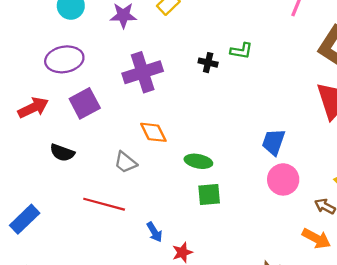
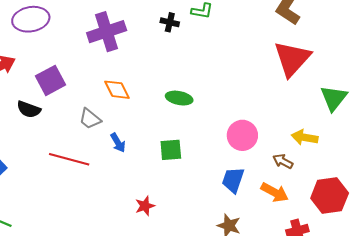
purple square: (85, 103) -> (51, 80), moved
blue trapezoid: (273, 142) -> (233, 180), moved
green ellipse: (198, 161) -> (179, 98), moved
blue arrow: (154, 232) -> (118, 143), moved

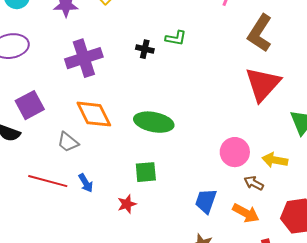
orange diamond: (117, 90) -> (94, 114), size x1.4
green ellipse: (179, 98) -> (154, 122), size x1.5
pink circle: (242, 135) -> (235, 152), moved
blue arrow: (118, 143) -> (86, 183), moved
red star: (145, 206) -> (127, 204), moved

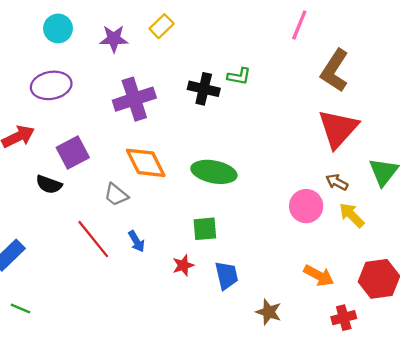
black cross: (145, 49) -> (204, 89), size x1.5
yellow arrow: (275, 160) -> (352, 215), turned 35
red line: (48, 181) -> (93, 239), turned 36
brown arrow: (254, 183) -> (337, 182), moved
blue trapezoid: (206, 201) -> (226, 275), moved, turned 148

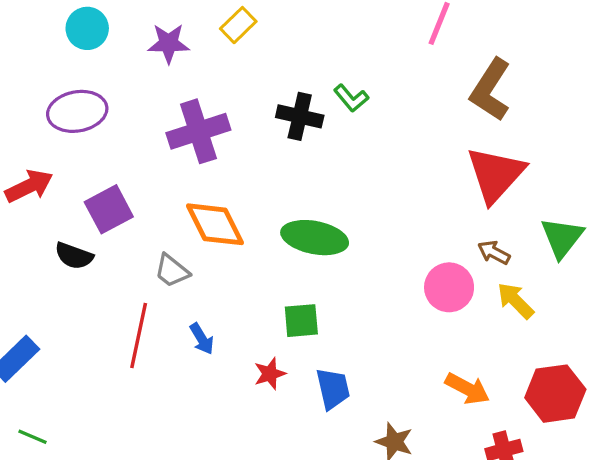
green L-shape: (239, 76) -> (351, 98), turned 40
red line: (93, 239) -> (139, 335), turned 51

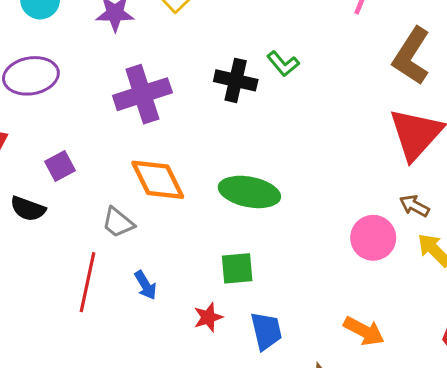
purple square: (109, 209) -> (60, 166), size x0.7
orange arrow: (467, 389) -> (364, 331), moved

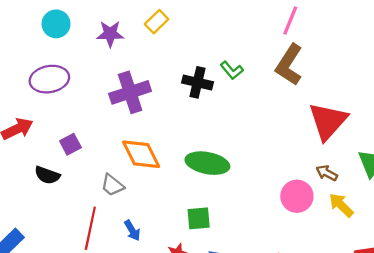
brown L-shape: (411, 56) -> (289, 65), moved

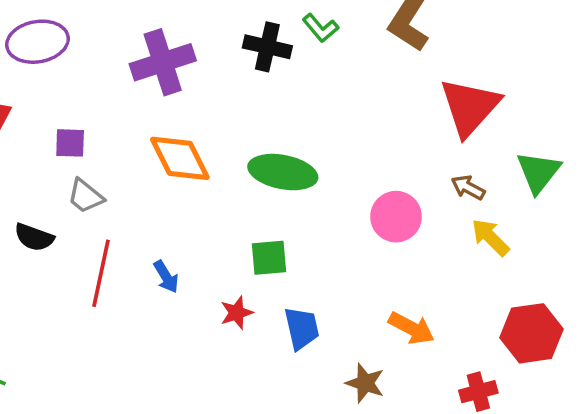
purple square: (70, 144) -> (70, 143), turned 30
black semicircle: (47, 175) -> (34, 237), moved
gray trapezoid: (112, 185) -> (86, 196), moved
pink circle: (297, 196) -> (396, 217), moved

